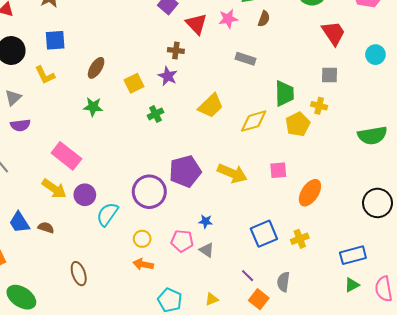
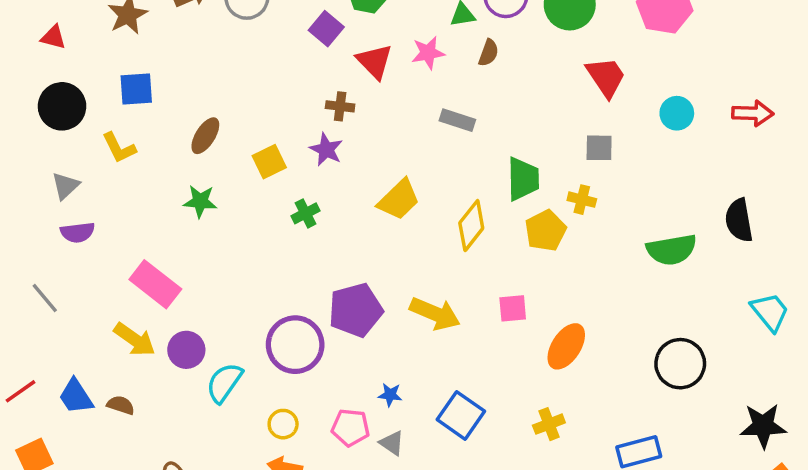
yellow diamond: (254, 121) -> (471, 225), turned -36
blue square: (264, 234) -> (461, 415), moved, turned -32

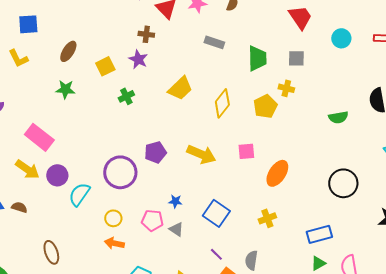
green trapezoid: (523, 179) -> (257, 58), moved
green semicircle: (672, 250) -> (338, 117), size x0.7
purple pentagon: (356, 310) -> (155, 152), size x0.7

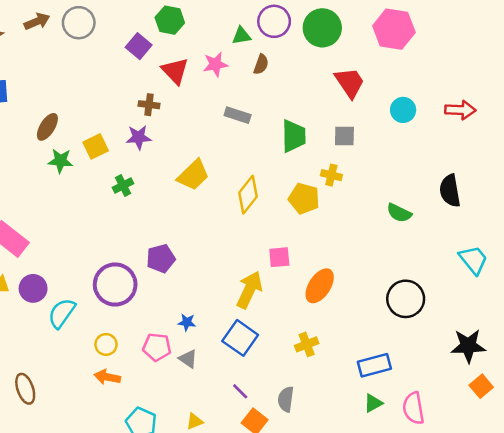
purple star: (138, 59) -> (139, 137), turned -30
green star: (65, 89) -> (60, 161), moved
yellow pentagon: (265, 106) -> (304, 199), turned -30
green semicircle: (338, 117) -> (399, 213), turned 36
yellow arrow: (201, 154) -> (249, 290), moved, turned -88

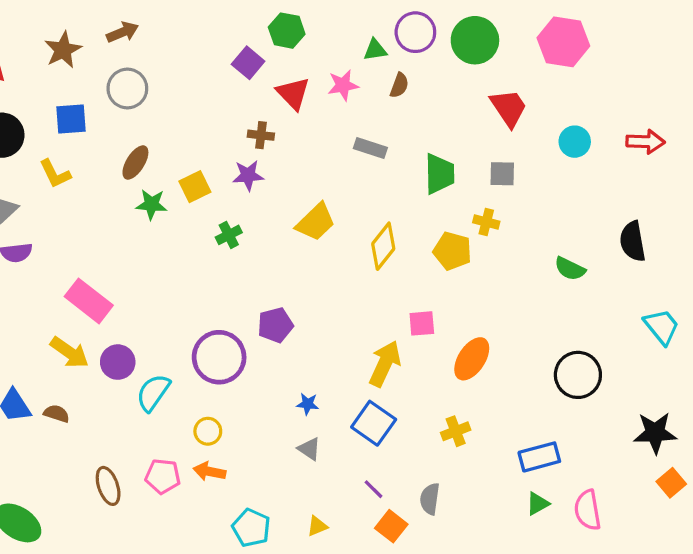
gray circle: (79, 23) -> (127, 88), moved
pink pentagon: (157, 347) -> (163, 476), moved

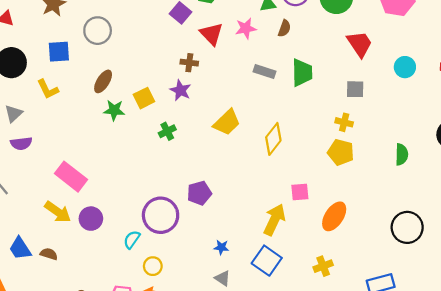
green trapezoid: (440, 174) -> (302, 73), moved
purple star: (248, 175) -> (180, 90), turned 30
yellow pentagon: (452, 251) -> (341, 152), moved
green semicircle: (570, 269) -> (402, 154), turned -115
cyan semicircle: (153, 393) -> (132, 240), moved, size x0.7

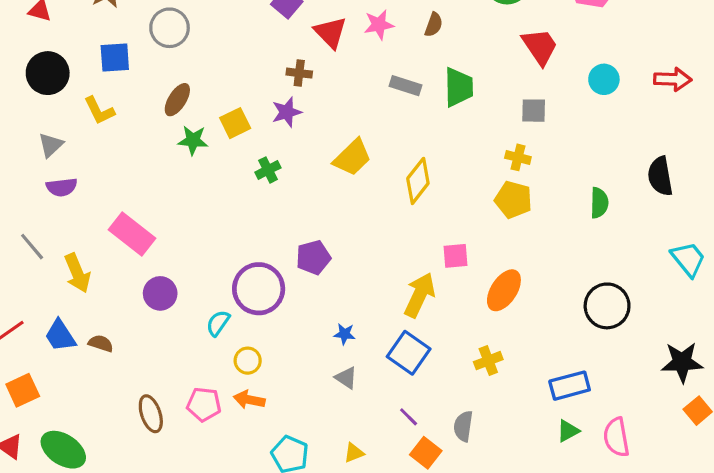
purple star: (180, 90) -> (287, 112), turned 30
yellow arrow: (58, 212) -> (77, 273), moved, turned 32

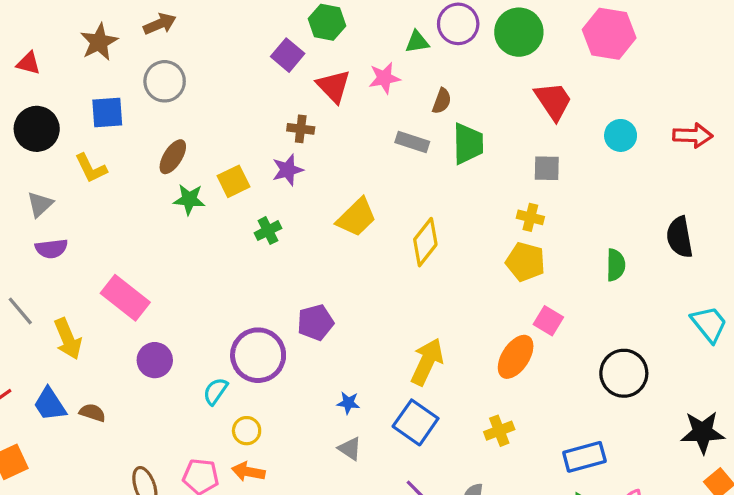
brown semicircle: (434, 25) -> (442, 101), moved
pink square: (455, 256) -> (548, 321), moved, turned 36

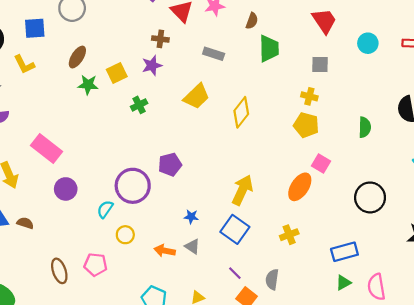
gray rectangle: (412, 142) -> (214, 54), moved
orange arrow: (248, 472) -> (165, 251), moved

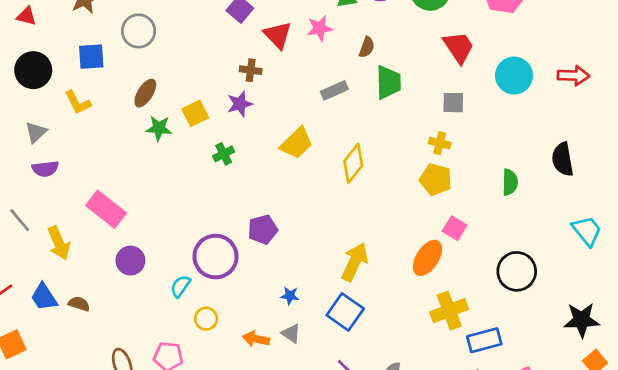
cyan circle: (368, 43) -> (514, 76), size x1.4
gray rectangle: (214, 54) -> (334, 90), moved, turned -42
yellow cross: (289, 235) -> (449, 311), moved, size x1.5

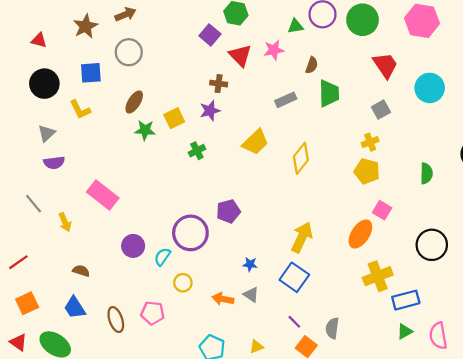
gray square: (453, 103) -> (381, 110), turned -30
yellow cross: (440, 143) -> (370, 142), turned -35
yellow arrow: (59, 243) -> (65, 222), size x0.7
purple circle: (130, 261) -> (133, 246), moved
blue trapezoid: (44, 297) -> (75, 308), moved

